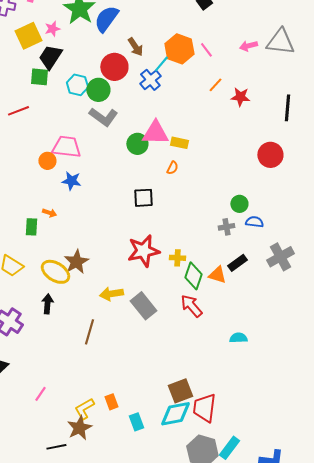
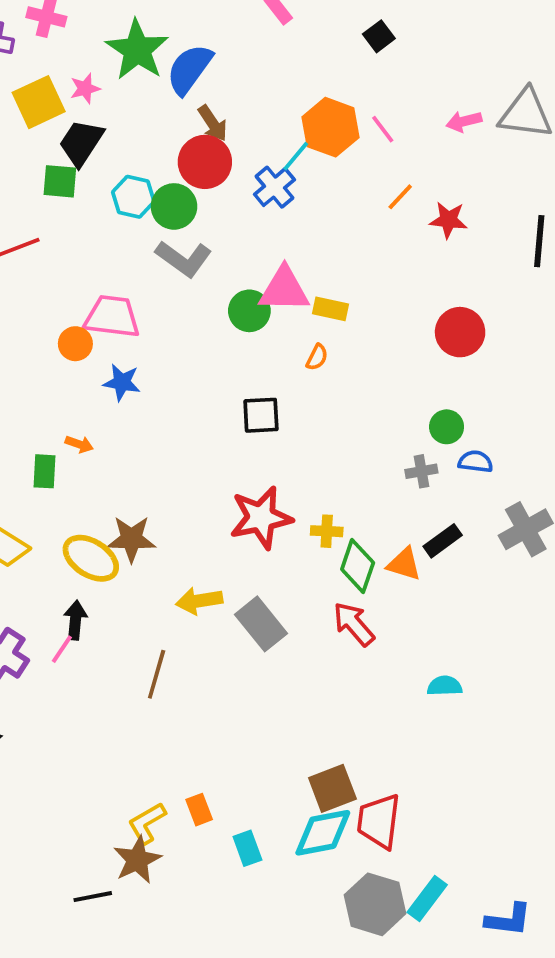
brown arrow: (135, 47) -> (213, 123), moved
red circle: (270, 155) -> (460, 332), moved
brown star: (76, 262) -> (131, 539), turned 30
pink line: (40, 394) -> (62, 649), moved

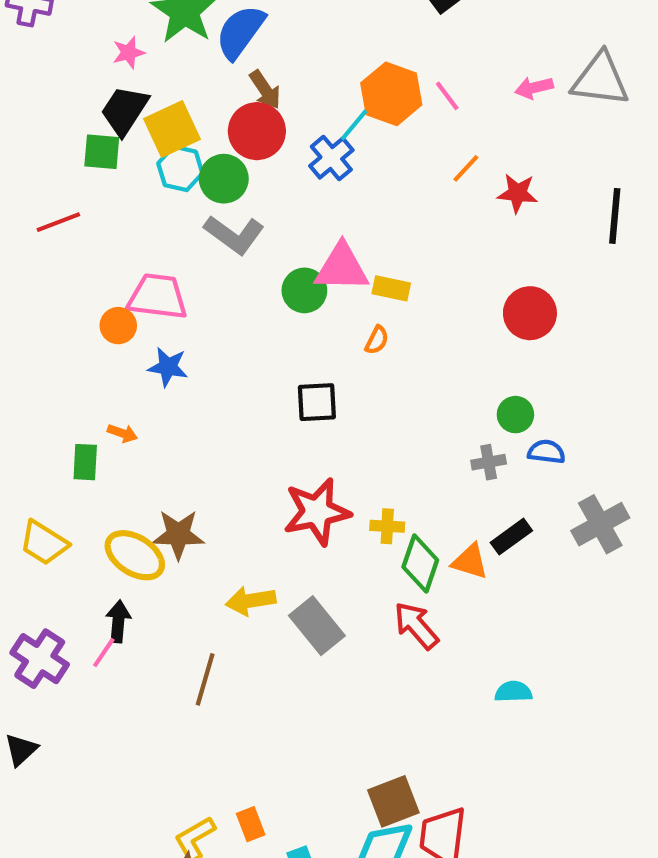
yellow square: (39, 102) -> (172, 129), moved

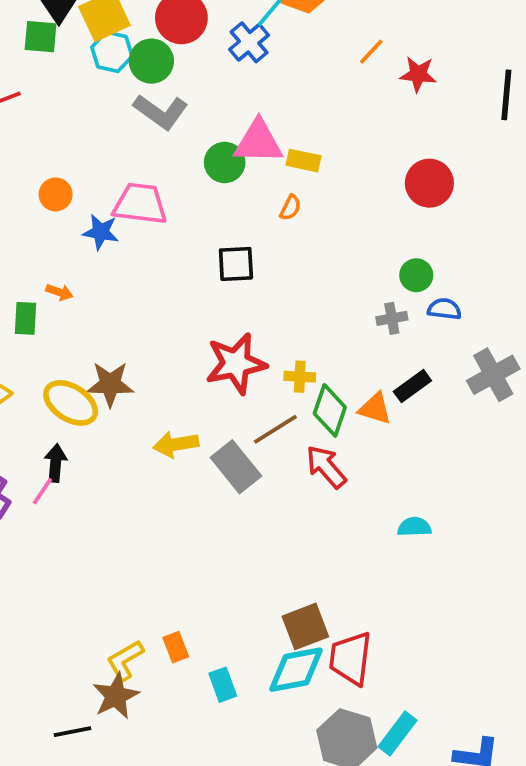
pink trapezoid: (158, 297) -> (140, 204), moved
brown line: (205, 679) -> (275, 429), moved, turned 42

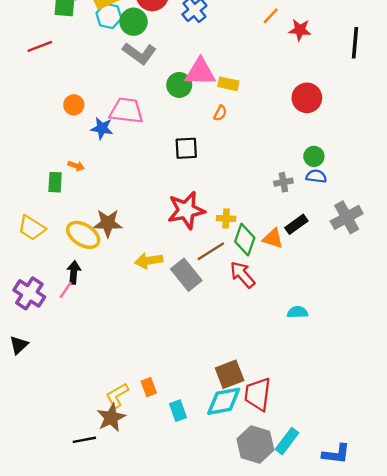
green circle: (416, 275) -> (314, 156), moved

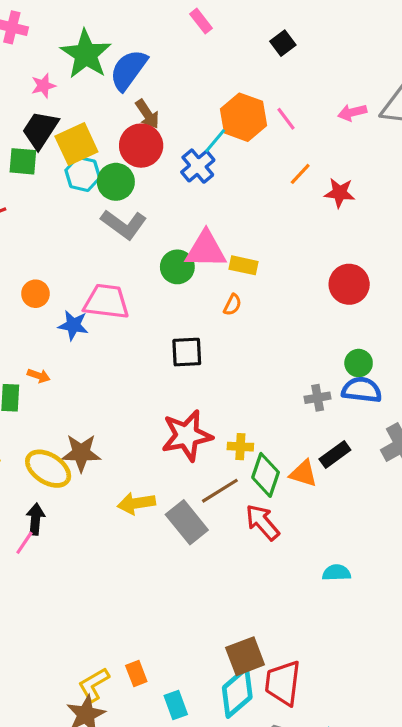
blue semicircle: (316, 176) -> (362, 390), size x1.4
cyan diamond: (224, 401) -> (237, 692), turned -30

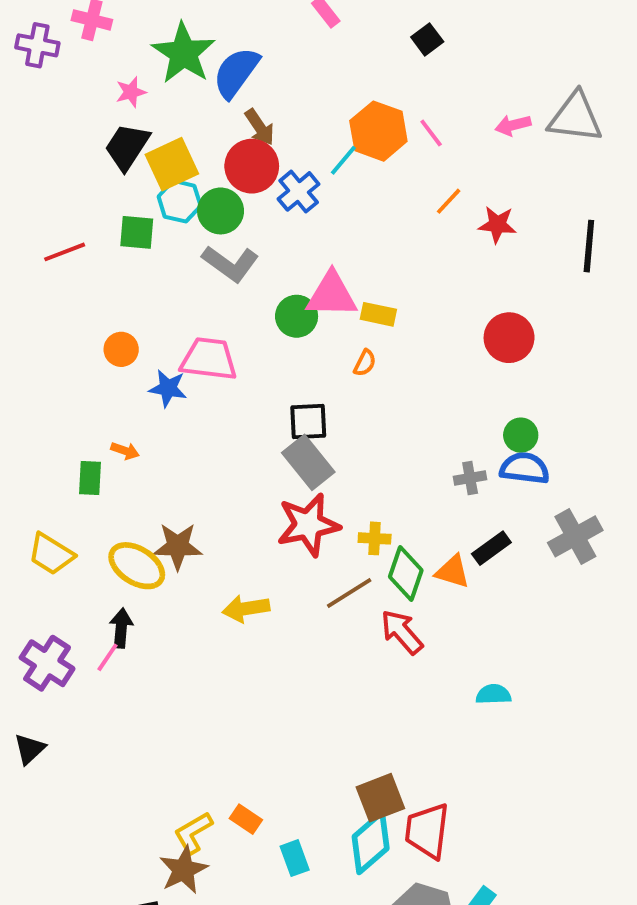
green square: (23, 161) -> (137, 232), moved
blue cross: (198, 166) -> (299, 191), moved
gray rectangle: (187, 522) -> (308, 462), moved
orange rectangle: (136, 674) -> (246, 819), turned -35

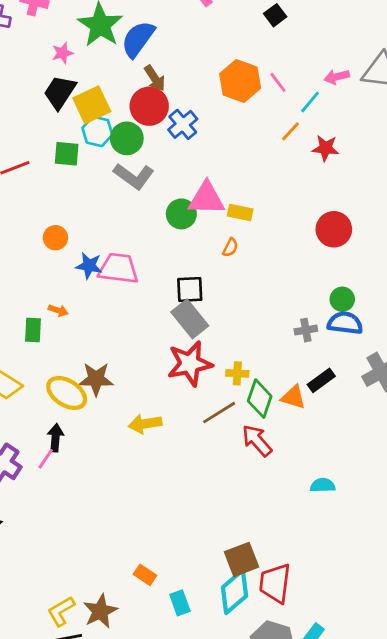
cyan line: (343, 160) -> (310, 102), moved
pink trapezoid: (209, 359) -> (118, 268), moved
yellow L-shape: (193, 833) -> (61, 611), moved

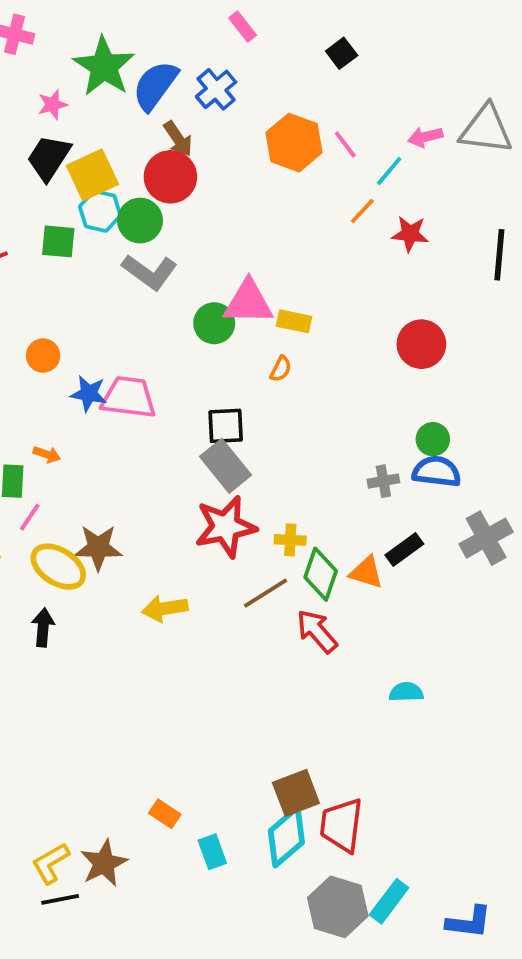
blue cross: (183, 124) -> (216, 89), moved
pink line: (46, 459) -> (30, 517), moved

